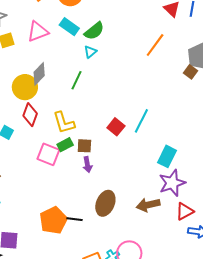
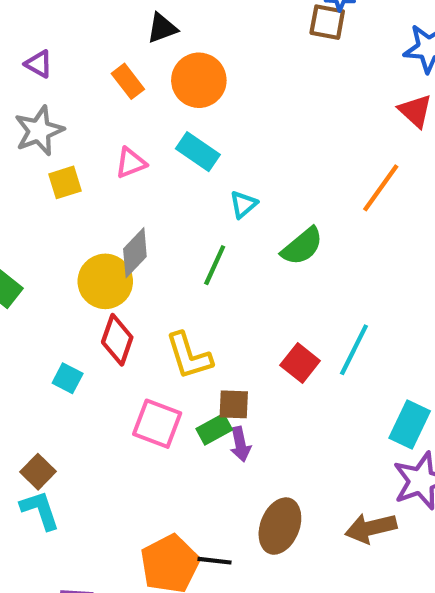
green semicircle: (94, 31) -> (302, 246), moved
pink triangle: (38, 32) -> (131, 163), size x0.7
green rectangle: (65, 145) -> (214, 429), moved

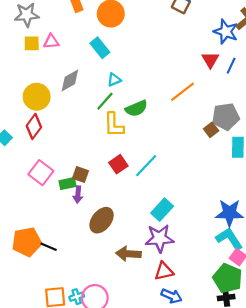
pink triangle: (131, 163) -> (51, 42), moved
gray diamond: (135, 253) -> (70, 81), moved
green line: (215, 265) -> (105, 101), moved
yellow L-shape: (189, 356) -> (114, 125), moved
brown ellipse: (280, 526) -> (102, 220), moved

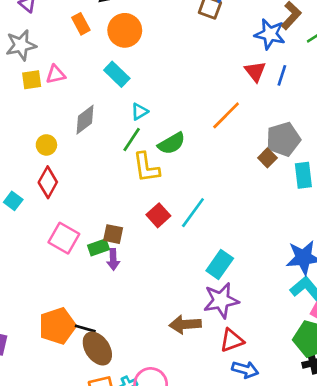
yellow circle: (37, 97) -> (46, 145), size x0.6
brown ellipse: (102, 220) -> (97, 349), moved, turned -65

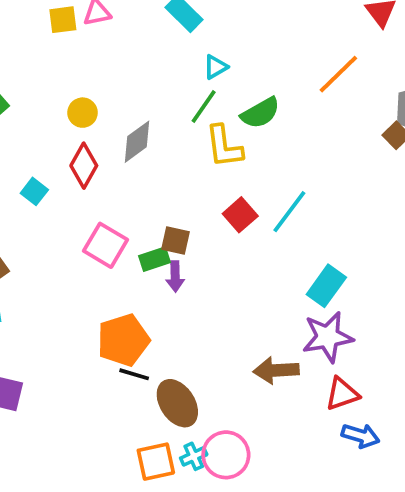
gray diamond: (85, 120) -> (137, 142), moved
orange pentagon: (57, 326) -> (123, 340), moved
brown ellipse: (97, 349) -> (177, 403), moved

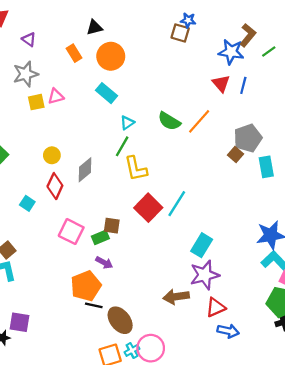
green semicircle: (260, 113) -> (169, 121), moved, turned 65
red square: (240, 215) -> (148, 208), size x1.4
purple arrow: (175, 276) -> (104, 263), moved, turned -56

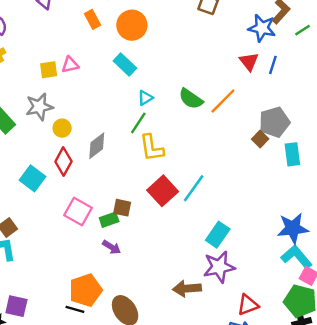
gray star: (26, 74) -> (39, 107), moved
cyan square: (27, 203) -> (32, 178), size x1.5
orange pentagon: (86, 286) -> (86, 290), moved
black line: (94, 305) -> (75, 309), moved
red triangle: (216, 307) -> (248, 305), moved

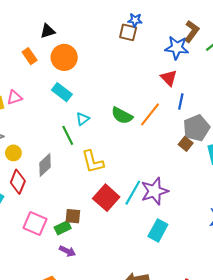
blue line: (273, 65) -> (181, 102), moved
green line: (138, 123) -> (68, 135), moved, turned -54
purple star: (219, 267) -> (155, 191), moved

